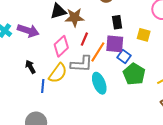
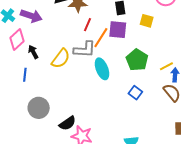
pink diamond: (61, 46) -> (17, 39), moved
blue square: (124, 57) -> (135, 93), moved
blue line: (43, 86) -> (25, 75), moved

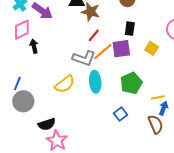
purple square: (118, 30) -> (121, 49), turned -30
yellow semicircle: (61, 59) -> (65, 84), moved
blue line: (25, 75) -> (17, 83), moved

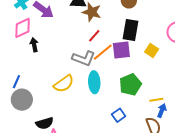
black rectangle: (130, 29) -> (130, 30), size x1.5

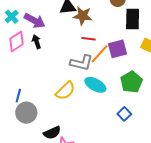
black rectangle: (130, 30) -> (133, 19), moved
red line: (94, 36) -> (89, 39), turned 64
black arrow: (34, 45) -> (37, 42), moved
cyan ellipse: (94, 82) -> (95, 85), turned -50

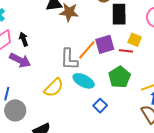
purple arrow: (35, 21) -> (20, 60), moved
red line: (89, 39) -> (126, 51), moved
gray L-shape: (81, 63) -> (69, 59), turned 80
blue square: (124, 114) -> (100, 106), moved

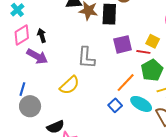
black rectangle: (119, 14) -> (109, 14), moved
orange line: (87, 50) -> (126, 83), moved
green pentagon: (119, 77) -> (152, 70), moved
cyan ellipse: (84, 81) -> (141, 104), moved

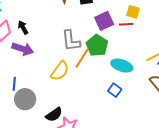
green pentagon: (152, 70) -> (97, 45), moved
orange line: (126, 83) -> (82, 58), moved
cyan ellipse: (141, 104) -> (122, 66), moved
blue square: (115, 105) -> (115, 90), moved

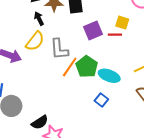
black arrow: (23, 27) -> (39, 19), moved
green pentagon: (97, 45) -> (87, 67), moved
yellow semicircle: (60, 71) -> (35, 41), moved

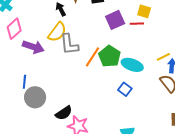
gray L-shape: (59, 49) -> (69, 44), moved

